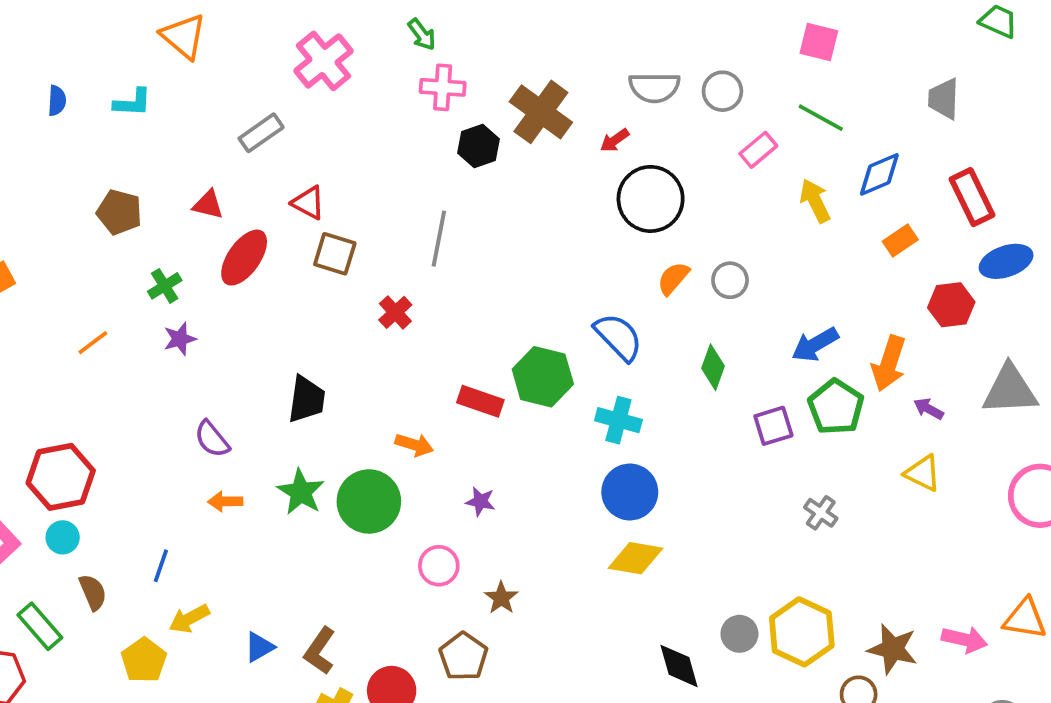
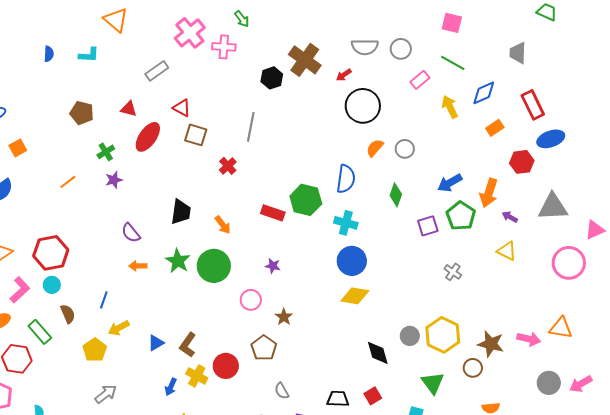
pink cross: (443, 87) -> (224, 47), moved
blue semicircle: (618, 337) -> (346, 179), turned 52
orange arrow: (414, 445) -> (223, 225), moved, turned 36

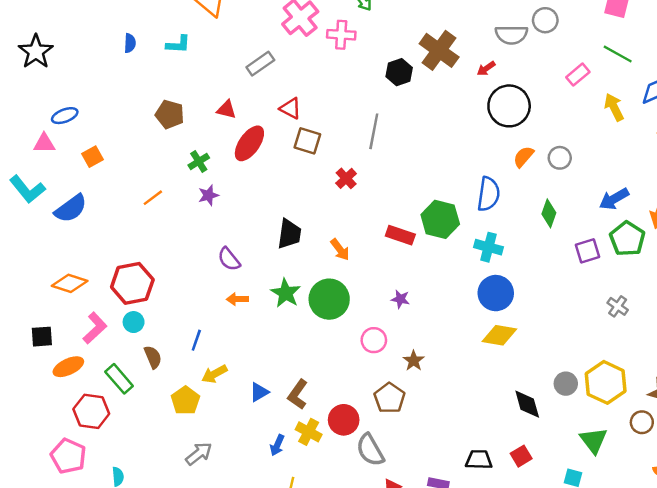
gray circle: (401, 49) -> (545, 20), moved
gray semicircle: (282, 391) -> (370, 450), moved, size x1.6

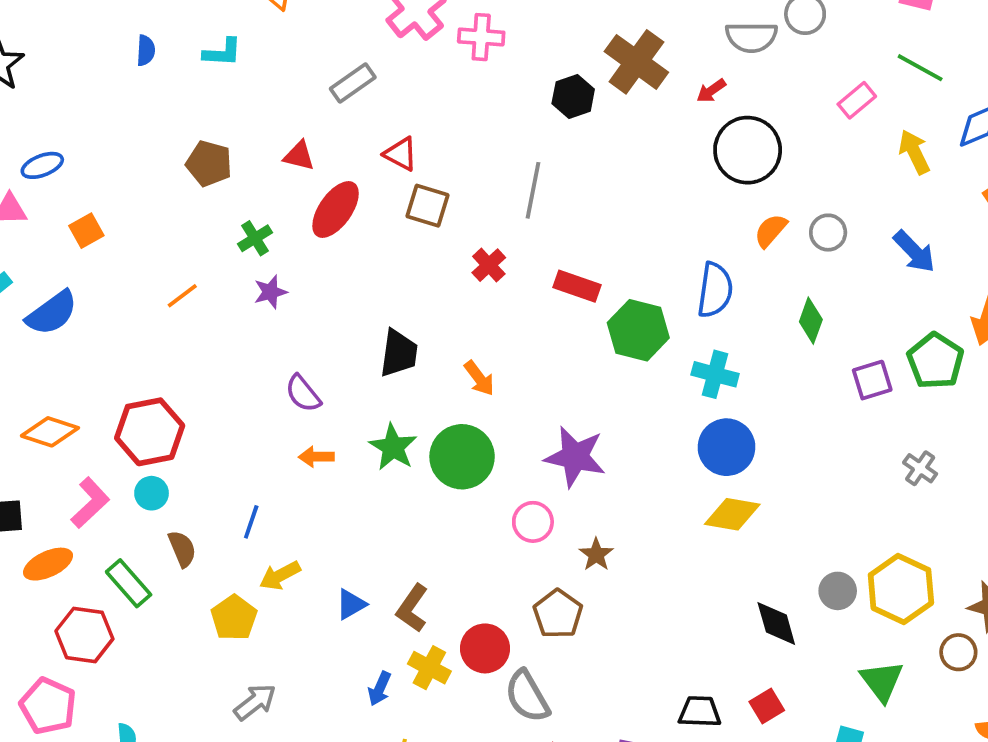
blue arrow: (614, 199) -> (914, 252), moved, turned -104
red rectangle: (400, 235) -> (577, 286), moved
purple star: (400, 299) -> (575, 457), size x2.0

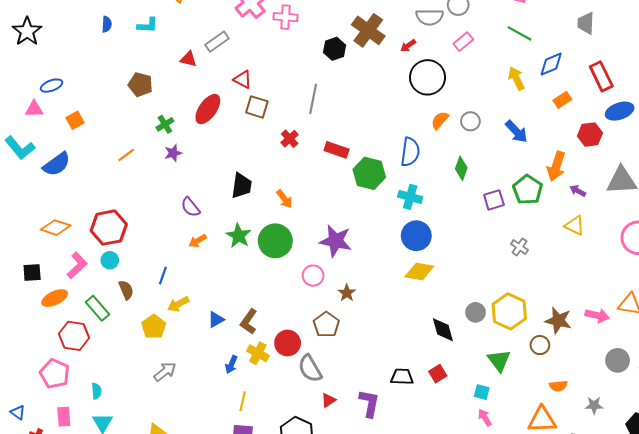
pink rectangle: (857, 100) -> (463, 42), moved
red triangle: (299, 156) -> (188, 59), moved
orange arrow: (316, 457) -> (198, 241), turned -30

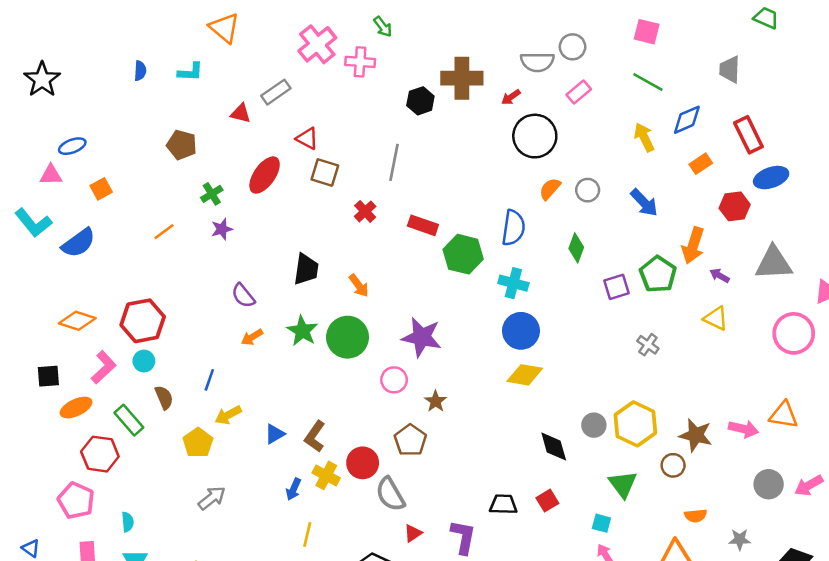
brown cross: (368, 30) -> (462, 78), turned -36

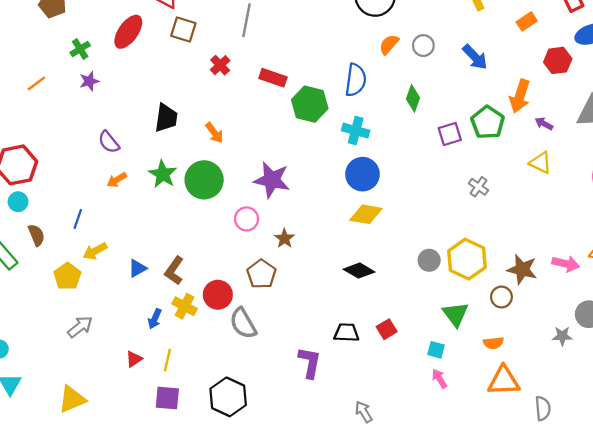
black diamond: (554, 446) -> (359, 271), moved, turned -44
orange semicircle: (696, 516) -> (493, 343), moved
red triangle: (413, 533) -> (134, 359), moved
gray star: (740, 540) -> (562, 336), moved

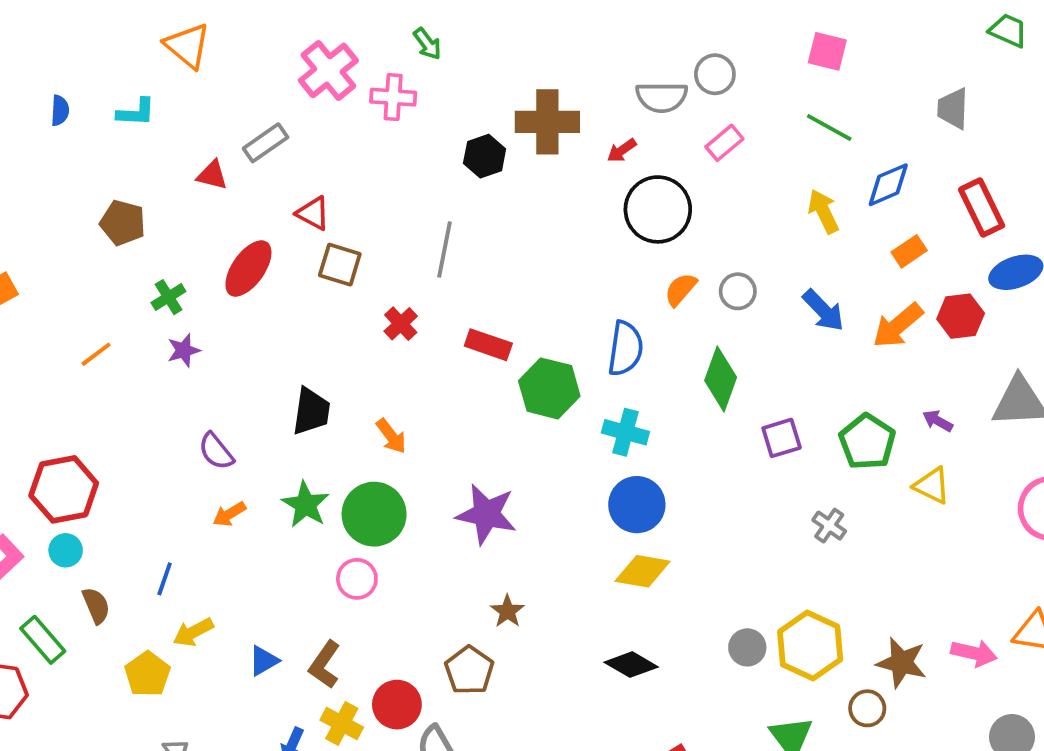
orange arrow: (520, 96) -> (898, 326), moved, turned 32
green diamond: (413, 98) -> (721, 379), size x1.4
green pentagon: (488, 122) -> (867, 442), moved
pink circle: (247, 219) -> (357, 579), moved

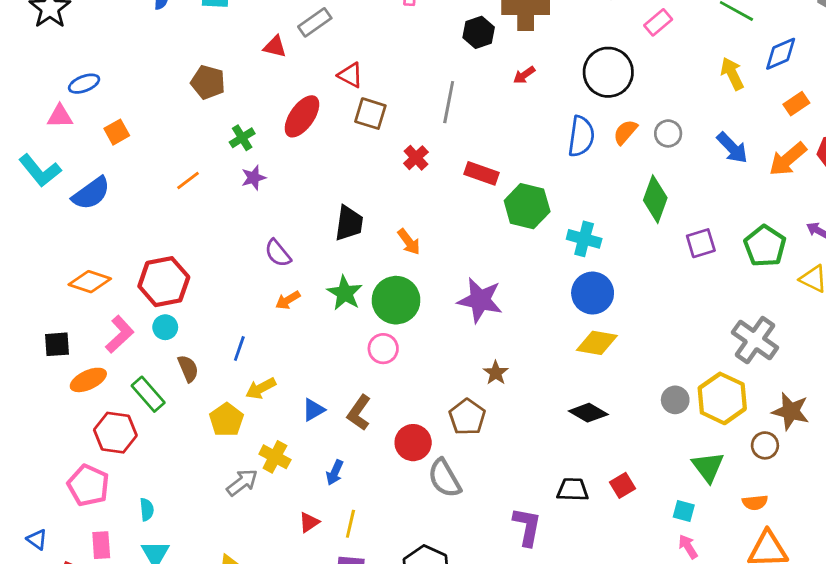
red arrow: (622, 150) -> (524, 75), moved
blue semicircle: (625, 348) -> (581, 136), moved
gray cross: (829, 526) -> (755, 340), moved, size x1.8
yellow cross: (342, 724) -> (275, 457), moved

